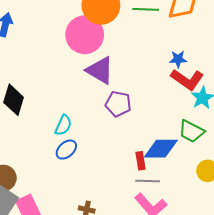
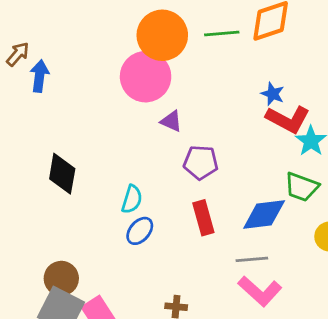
blue star: (178, 59) -> (273, 94), turned 30
purple triangle: (100, 70) -> (171, 121), size x0.6
red rectangle: (141, 161) -> (203, 218), moved, size x1.4

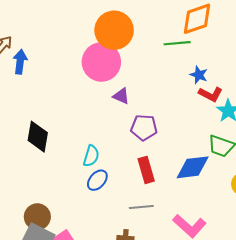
green line: (222, 33) -> (177, 43), moved
red L-shape: (288, 119) -> (211, 94), size x0.7
gray line: (252, 259) -> (141, 207), moved

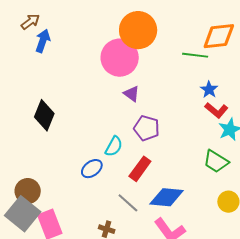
cyan semicircle: (91, 156) -> (114, 146), moved
blue diamond: (193, 167) -> (167, 197), moved
red rectangle: (146, 170) -> (140, 169), turned 40
gray line: (141, 207) -> (128, 203), turned 35

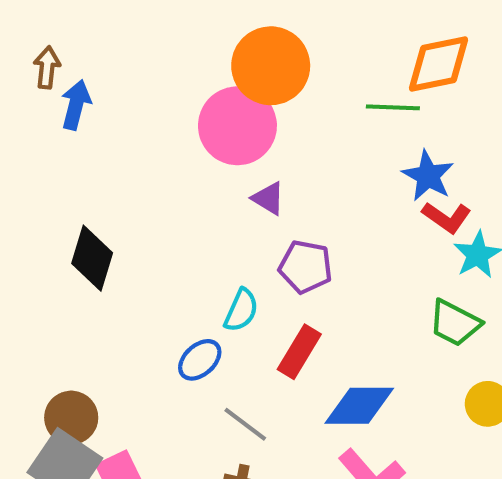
brown arrow: (30, 22) -> (47, 67), turned -42
blue star: (209, 90) -> (428, 176), size x1.4
gray line: (128, 203) -> (245, 424), moved

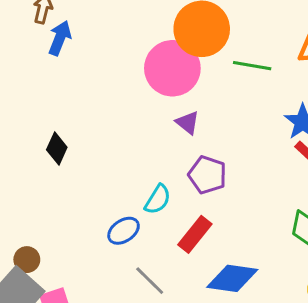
green line: (393, 107) -> (252, 66), moved
black diamond: (92, 258) -> (57, 148), size x0.7
brown circle: (71, 418) -> (27, 260), size x0.7

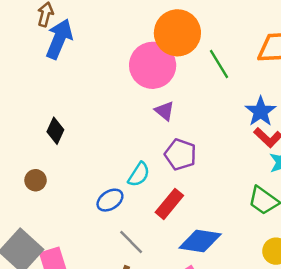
blue arrow: (60, 38) -> (59, 39), size x1.4
green line: (252, 66) -> (219, 64), turned 48
brown circle: (27, 260) -> (36, 180), moved

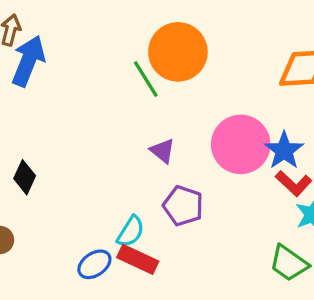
green line: (219, 64) -> (146, 79), moved
pink circle: (153, 65) -> (241, 144), moved
red rectangle: (169, 204) -> (138, 259), moved, turned 76

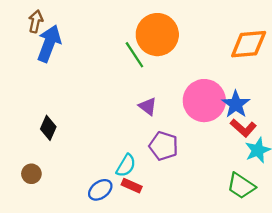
red rectangle: (138, 259) -> (132, 186), size x0.7

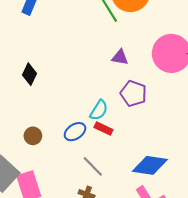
purple triangle: (148, 106) -> (120, 57), turned -30
brown circle: (31, 174) -> (33, 136), moved

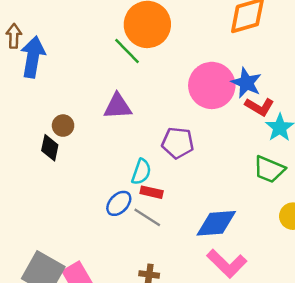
purple triangle: (120, 57) -> (118, 106), moved, size x1.4
brown circle: (33, 136) -> (63, 126), moved
gray line: (93, 166) -> (147, 217), moved

